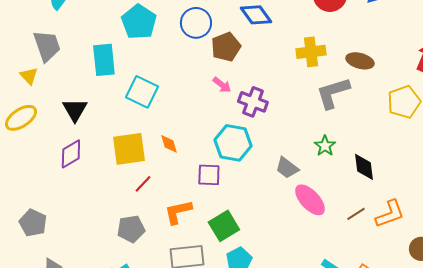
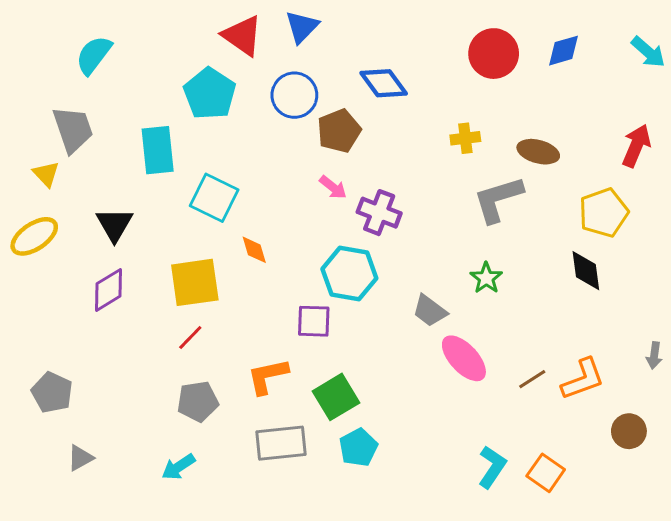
yellow cross: (311, 52) -> (465, 138), size x0.7
orange diamond: (169, 144) -> (254, 250), moved
black diamond: (364, 167) -> (586, 271), moved
red line: (143, 184) -> (190, 338), moved

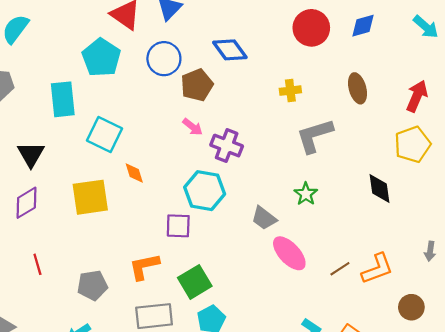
brown ellipse: (538, 152) -> (358, 88), moved, turned 60
yellow pentagon: (604, 213) -> (412, 144), moved
red line: (190, 338) -> (37, 264), moved, turned -60

